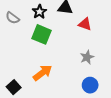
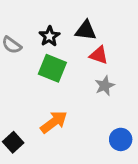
red triangle: (85, 24) -> (99, 55), moved
gray star: (87, 57) -> (105, 86), moved

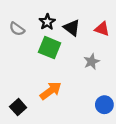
black triangle: (86, 30) -> (72, 28), moved, turned 30
red triangle: (99, 55) -> (102, 29), moved

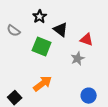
black star: (47, 22) -> (40, 17), moved
red triangle: (102, 29) -> (87, 40), moved

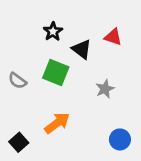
gray semicircle: (14, 31) -> (17, 81), moved
red triangle: (87, 40) -> (113, 37), moved

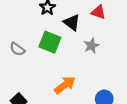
gray star: (105, 89) -> (91, 46), moved
orange arrow: (57, 123) -> (65, 85), moved

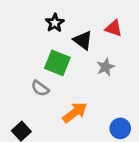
gray semicircle: (17, 49) -> (40, 88), moved

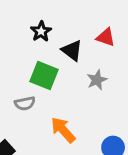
gray semicircle: (40, 88) -> (25, 103), turned -48
orange arrow: (75, 112) -> (63, 130), turned -95

